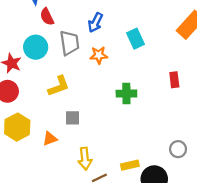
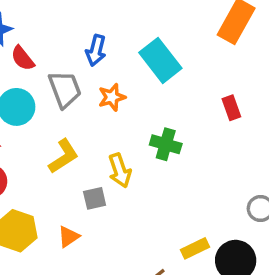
cyan rectangle: (135, 39) -> (160, 60), size x1.4
green cross: (126, 94) -> (166, 144), turned 30
yellow arrow: (85, 159) -> (120, 170), moved

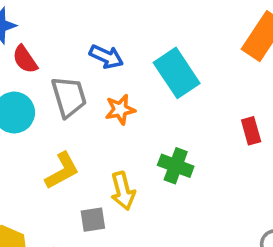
blue arrow: (96, 50) -> (106, 57), turned -84

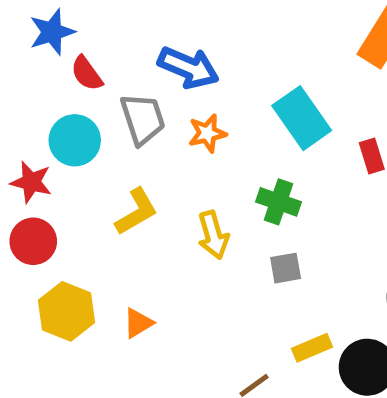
blue arrow: (106, 57) -> (188, 68), size x1.4
cyan rectangle: (177, 73) -> (302, 118), moved
gray square: (93, 220) -> (286, 268), moved

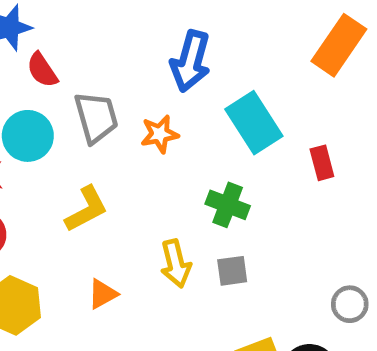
blue arrow: (188, 68) -> (191, 61), moved, turned 80
yellow arrow: (213, 235) -> (176, 264), moved
orange triangle: (138, 323) -> (103, 294), moved

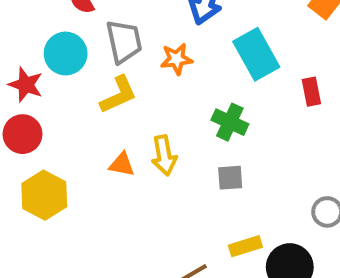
yellow L-shape: (86, 209) -> (118, 95), moved
yellow arrow: (176, 264) -> (164, 155), moved
orange triangle: (103, 294) -> (122, 165), moved, turned 36

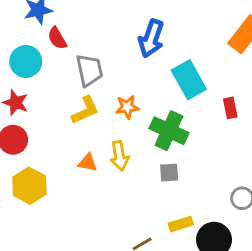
cyan circle: (66, 54) -> (26, 61), moved
orange star: (176, 59) -> (127, 107), moved
green cross: (230, 122) -> (169, 131), size x1.4

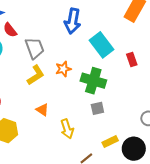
yellow arrow: (120, 156) -> (67, 129), moved
orange triangle: (88, 163) -> (42, 110), turned 32

